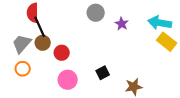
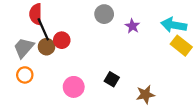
red circle: (62, 53) -> (62, 40), moved
black square: (103, 73) -> (112, 79), turned -32

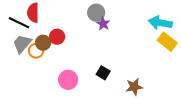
purple star: (132, 26) -> (103, 24), moved
black line: (43, 29) -> (19, 23), moved, turned -40
orange circle: (25, 75) -> (36, 51), moved

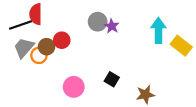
gray circle: (96, 13) -> (98, 22), moved
black line: (19, 23) -> (20, 25), turned -45
cyan arrow: (160, 23) -> (158, 30), moved, turned 80

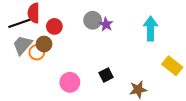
red circle: (62, 40) -> (54, 26), moved
yellow rectangle: (181, 46) -> (172, 66), moved
black square: (112, 79) -> (106, 75), turned 32

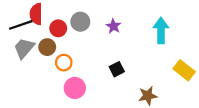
gray circle: (93, 20) -> (80, 22), moved
orange circle: (37, 52) -> (64, 63), moved
black square: (106, 75) -> (117, 69), moved

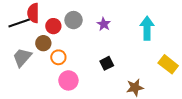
gray trapezoid: (24, 48) -> (22, 57), moved

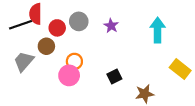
orange circle: (58, 57) -> (74, 61), moved
black square: (107, 63) -> (114, 76), moved
pink circle: (68, 80) -> (69, 75), moved

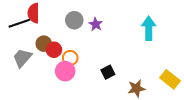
purple star: (111, 26) -> (96, 24), moved
red circle: (57, 28) -> (54, 50), moved
yellow rectangle: (180, 69) -> (170, 79), moved

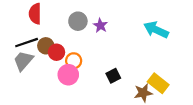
black line: (19, 23) -> (27, 43), moved
cyan arrow: (149, 28) -> (156, 30), turned -65
yellow rectangle: (170, 79) -> (158, 83), moved

